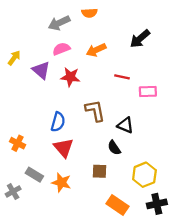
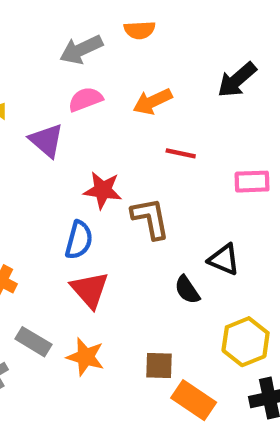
red star: (70, 77) -> (103, 190), moved
red line: (122, 77) -> (181, 153), moved
black triangle: (125, 125) -> (224, 259), moved
brown square: (100, 171) -> (159, 365), moved

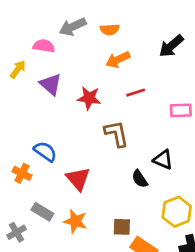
orange semicircle: (140, 30) -> (110, 30), moved
pink semicircle: (85, 99) -> (44, 46), moved, turned 30
red line: (181, 153) -> (136, 93), turned -30
red star: (103, 190) -> (89, 98), moved
blue semicircle: (79, 240) -> (45, 151), moved, turned -70

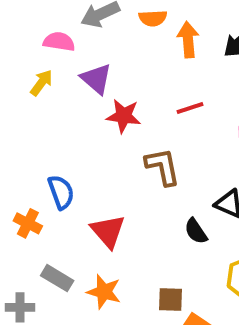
orange arrow: (118, 60) -> (188, 40), moved, turned 110
yellow arrow: (18, 69) -> (41, 83), moved
purple triangle: (51, 84) -> (96, 79), moved
blue semicircle: (45, 151) -> (61, 192), turned 35
gray cross: (16, 232) -> (20, 307), turned 30

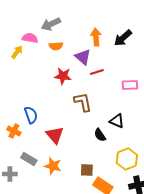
orange semicircle: (153, 18) -> (56, 46), moved
purple triangle: (96, 79) -> (83, 57), moved
yellow arrow: (41, 83) -> (17, 52), moved

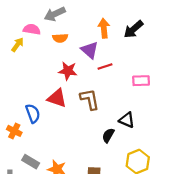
red triangle: (55, 135) -> (57, 98), moved, turned -30
black semicircle: (100, 135) -> (108, 135), turned 64

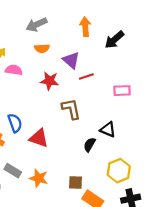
orange arrow: (104, 28) -> (85, 27), moved
pink semicircle: (32, 29) -> (14, 70), moved
red triangle: (57, 98) -> (39, 138), moved

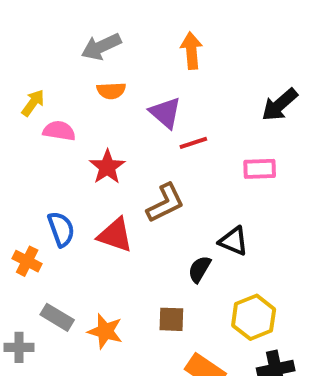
black arrow: (114, 40) -> (280, 105), moved
red star: (50, 81) -> (107, 167), moved, turned 30
brown L-shape: (71, 109) -> (165, 203), turned 75
red triangle: (39, 138) -> (115, 235), moved
brown square: (75, 182) -> (171, 319), moved

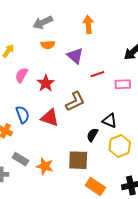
pink semicircle: (59, 131) -> (21, 75), moved, turned -70
red line: (193, 143) -> (97, 74), moved
yellow hexagon: (254, 317) -> (120, 146), moved
brown square: (171, 319) -> (78, 160), size x1.5

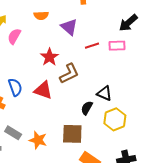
pink semicircle: (21, 75) -> (14, 36), moved
red star: (46, 83) -> (49, 57), moved
pink rectangle: (123, 84) -> (117, 46), moved

